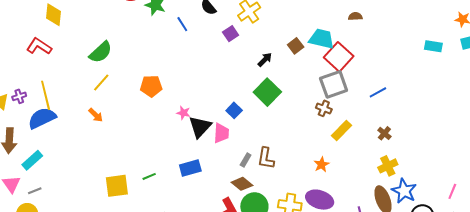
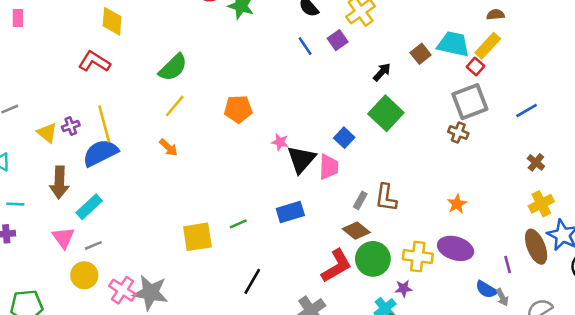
blue line: (182, 24) -> (305, 46), moved
red square: (339, 57) -> (476, 66), size x0.5
yellow rectangle: (341, 131) -> (488, 46), moved

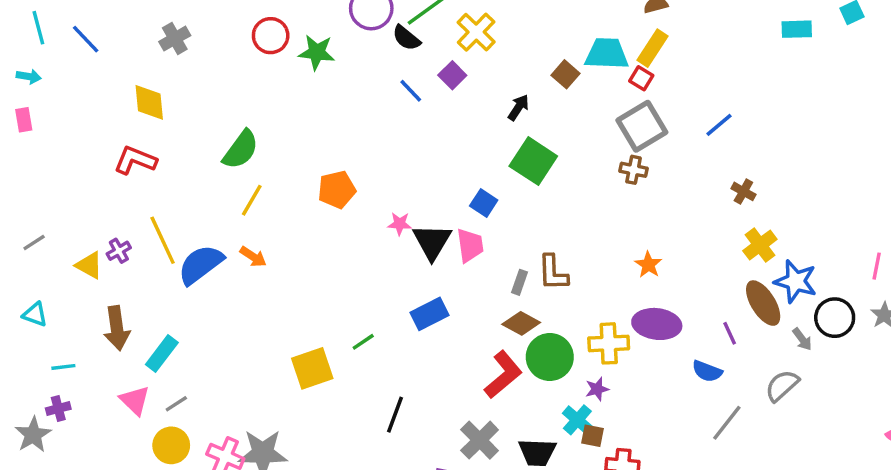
blue semicircle: (100, 153) -> (201, 265), moved
gray arrow: (502, 297) -> (802, 339), moved

